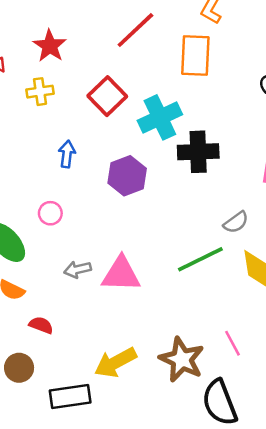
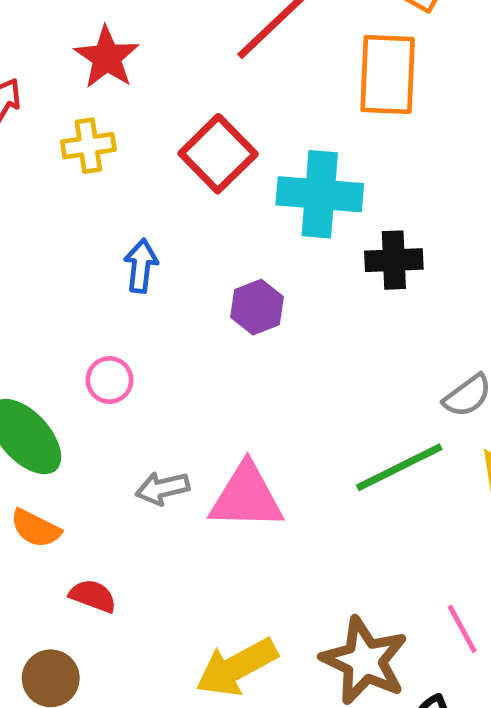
cyan cross: (160, 117) -> (320, 194), turned 30
black cross: (198, 152) -> (394, 260), size x0.7
purple hexagon: (127, 176) -> (257, 307), size x0.7

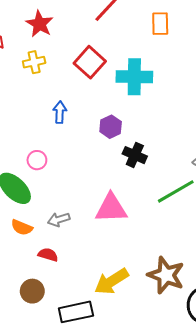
orange rectangle: (388, 74) -> (160, 24), size x0.7
black cross: (394, 260) -> (135, 155), moved, turned 30
pink circle: (109, 380) -> (37, 160), moved
gray arrow: (163, 488) -> (59, 219), moved

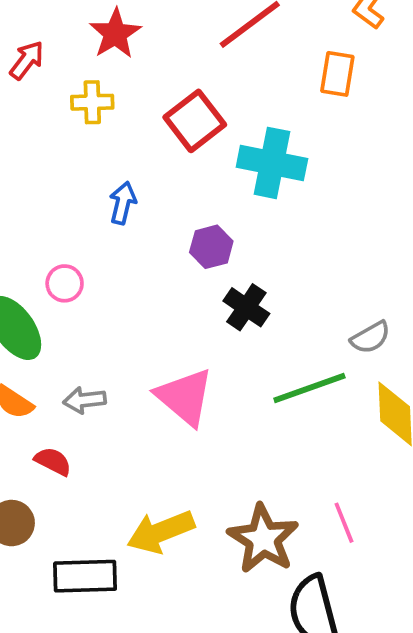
pink triangle: (111, 208) -> (185, 397), turned 32

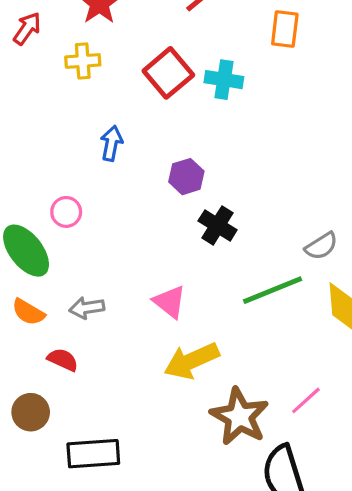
cyan cross: (272, 163) -> (224, 80), moved, size x0.7
pink triangle: (185, 397) -> (170, 302), size x0.7
pink line: (344, 523) -> (306, 400), turned 72
yellow arrow: (161, 532) -> (191, 361), moved

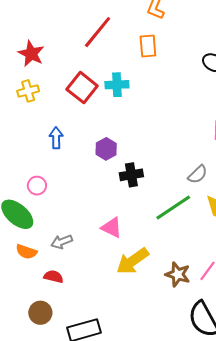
black cross: (218, 225) -> (131, 175), turned -30
brown star: (240, 417) -> (178, 274), moved, size x0.7

